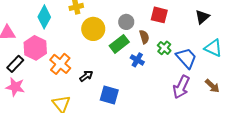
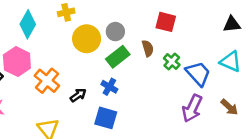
black triangle: (202, 17) -> (232, 24), moved, turned 35
gray circle: (126, 22) -> (115, 32), moved
blue cross: (137, 60) -> (109, 87), moved

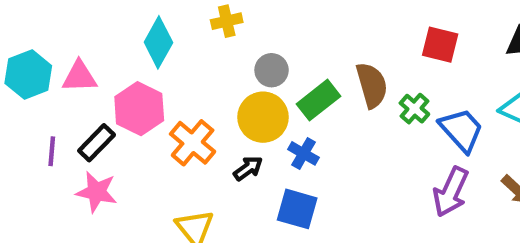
red square: (166, 22) -> (440, 45), moved
gray circle: (115, 32) -> (272, 70), moved
yellow circle: (87, 39) -> (263, 117), moved
brown semicircle: (148, 48) -> (372, 85), size x1.5

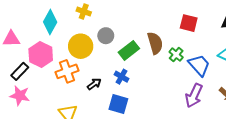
yellow cross: (227, 21) -> (84, 12), turned 32
yellow circle: (263, 117) -> (81, 46), moved
orange cross: (193, 143) -> (67, 71), turned 30

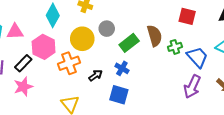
green cross: (176, 55) -> (175, 47), turned 32
pink star: (20, 96) -> (23, 87), turned -30

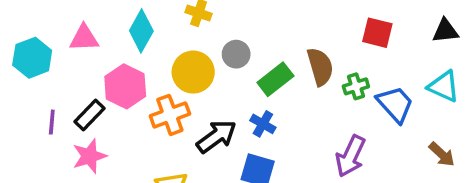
pink triangle: (15, 32) -> (84, 38), moved
black arrow: (96, 75) -> (216, 136), size x1.6
purple arrow: (192, 87) -> (351, 156), moved

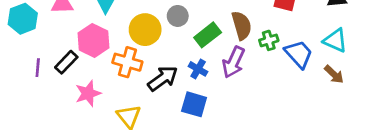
orange cross: (170, 115) -> (127, 62), turned 36
brown arrow: (442, 154) -> (334, 74), moved
pink star: (89, 156) -> (88, 93), moved
purple arrow: (351, 156) -> (233, 62), moved

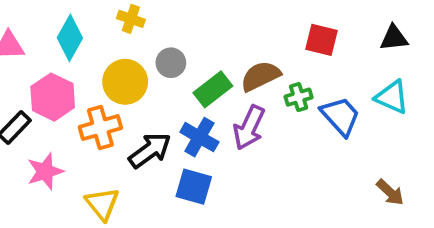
brown semicircle: (242, 25) -> (260, 76), turned -100
orange cross: (127, 62) -> (100, 128), turned -32
blue cross: (198, 69) -> (199, 137), size x1.4
brown arrow: (334, 74) -> (390, 192), moved

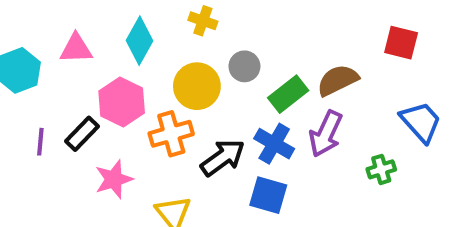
green cross: (299, 97) -> (381, 169), moved

